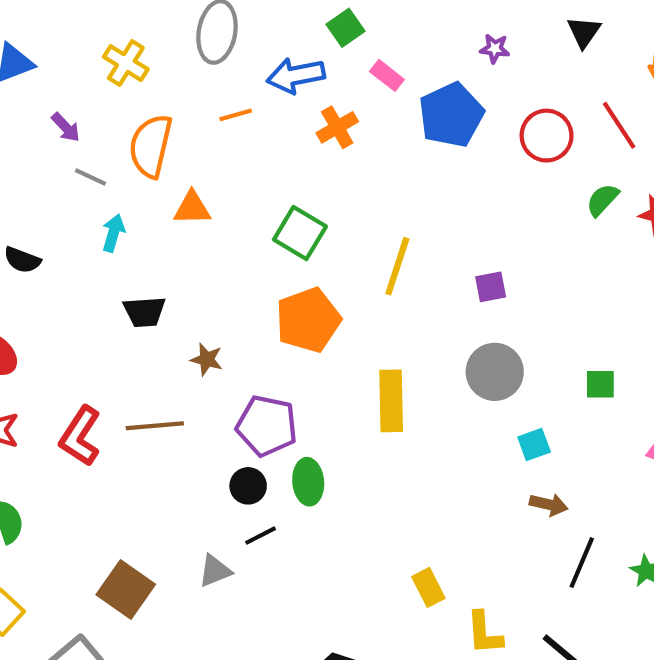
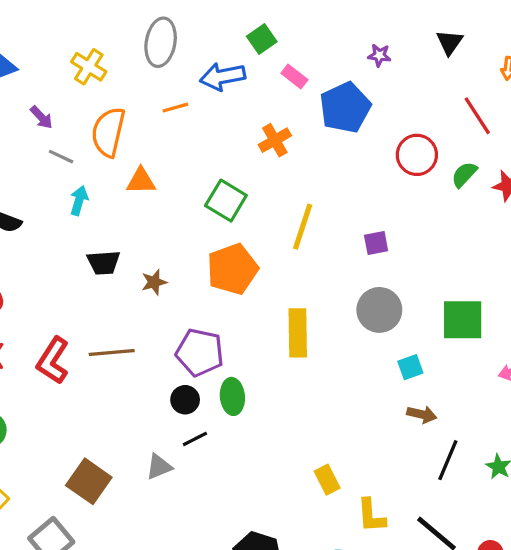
orange cross: (337, 127) -> (275, 140), moved
red circle: (547, 136) -> (417, 155), moved
brown star: (207, 359) -> (154, 282), moved, turned -30
green square: (600, 384) -> (463, 320), size x1.8

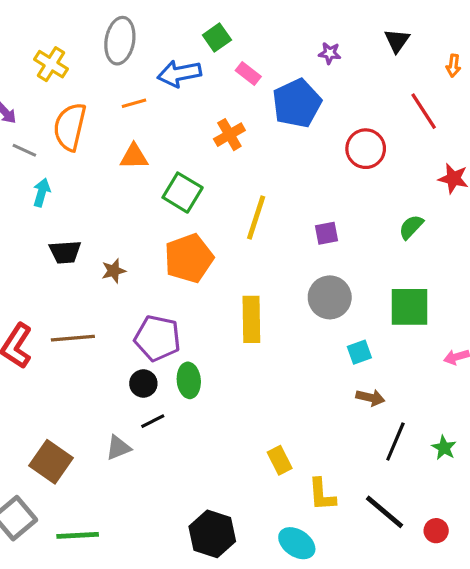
green semicircle: (464, 174) -> (411, 227), moved
orange triangle: (141, 181) -> (134, 156), moved

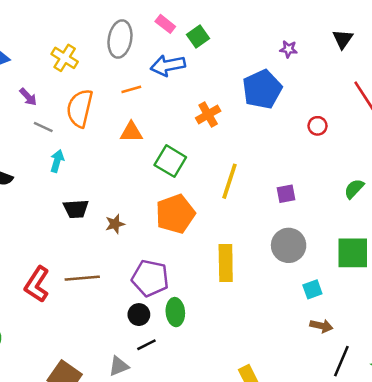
pink rectangle: (248, 74) -> (165, 24), moved
red circle: (366, 149) -> (318, 126), size x0.6

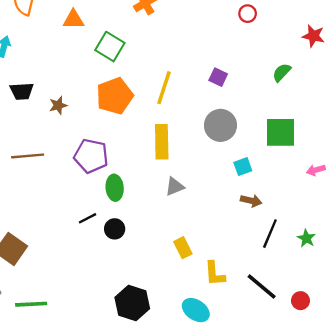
yellow line: (229, 181) -> (164, 88), moved
purple square: (286, 194) -> (218, 77), turned 36
black circle: (139, 315) -> (115, 229), moved
gray triangle: (119, 366) -> (175, 187), moved

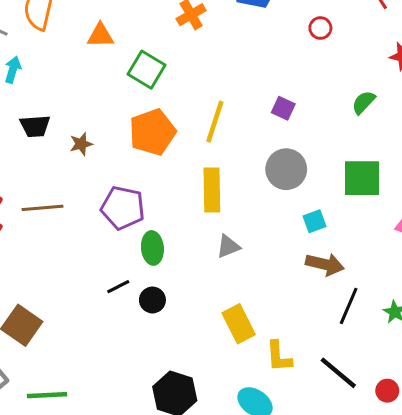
brown arrow: (251, 201) -> (325, 264), size x1.4
yellow rectangle: (183, 248) -> (239, 324), size x1.4

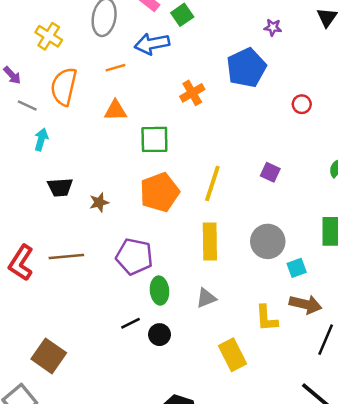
green square: (147, 70) -> (154, 139), turned -32
gray circle: (286, 169) -> (268, 241), moved
gray triangle: (228, 246) -> (206, 298), moved
yellow L-shape: (279, 356) -> (266, 318), moved

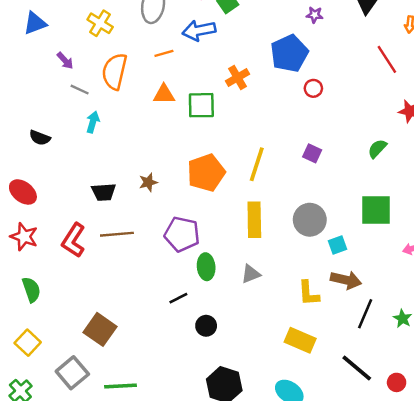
red circle: (302, 104) -> (313, 88), moved
green square: (154, 139) -> (201, 105), moved
black trapezoid: (60, 187) -> (104, 192), moved
black circle: (159, 335) -> (206, 326), moved
yellow rectangle: (233, 355) -> (300, 340), moved, turned -40

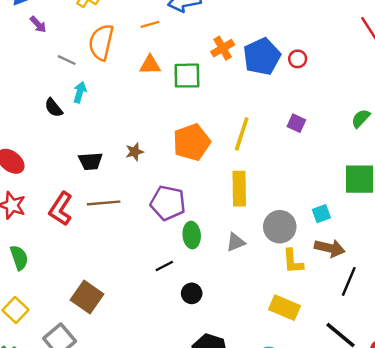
blue pentagon: (289, 53) -> (262, 57), moved
purple arrow: (65, 61) -> (38, 24), moved
black semicircle: (40, 138) -> (54, 108), moved, turned 30
gray circle: (310, 220) -> (280, 227), moved

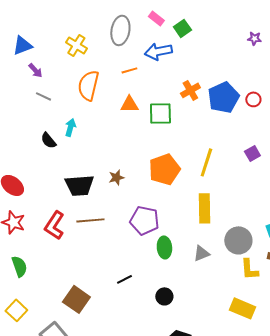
gray line: (67, 60) -> (43, 96), moved
purple square: (296, 123) -> (252, 153), turned 35
black trapezoid: (90, 161) -> (79, 185), size x1.4
black line: (164, 266) -> (124, 279), moved

